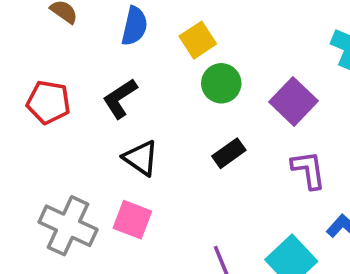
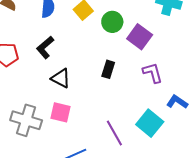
green circle: (221, 83) -> (112, 22), moved
black rectangle: (229, 153) -> (108, 69), turned -30

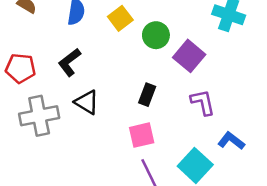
pink square: (61, 112) -> (142, 135), moved, turned -30
gray cross: (26, 120) -> (39, 116), moved, turned -32

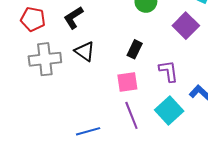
purple square: (189, 56) -> (186, 26), moved
purple L-shape: (203, 102) -> (168, 71), moved

